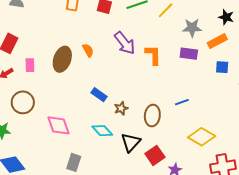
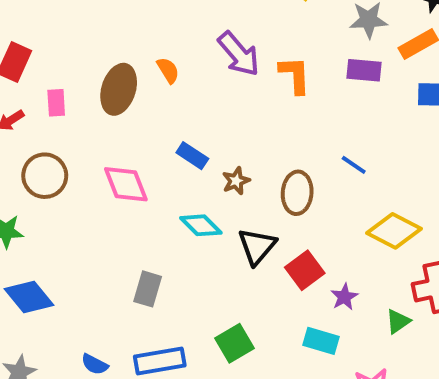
blue line: (182, 102) -> (354, 165), turned 56
pink diamond: (59, 125) -> (126, 184), moved

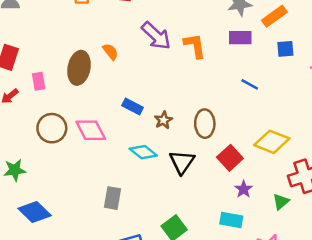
blue line: (354, 165) -> (250, 84), moved
brown circle: (45, 176) -> (52, 128), moved
red square: (305, 270) -> (230, 158), moved

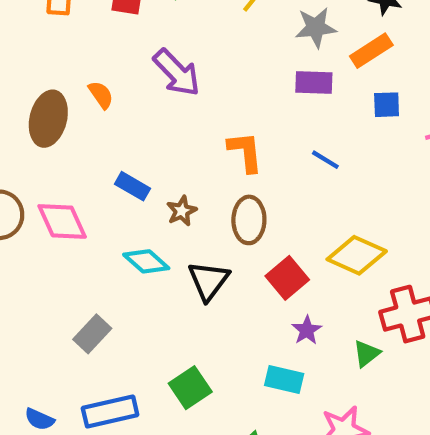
orange L-shape: (195, 46) -> (245, 152), moved
gray rectangle: (113, 198) -> (92, 334), turned 30

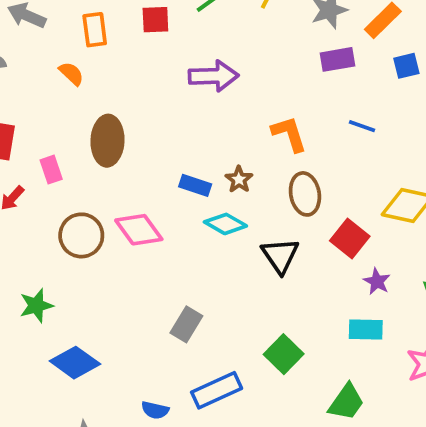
purple arrow: (177, 73) -> (213, 76), turned -36
orange semicircle: (101, 95) -> (71, 74), moved
brown star: (182, 211) -> (239, 179), moved
cyan diamond: (146, 261) -> (225, 224), moved

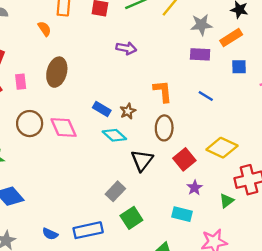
purple arrow: (213, 76) -> (126, 48), size x0.7
gray rectangle: (186, 324) -> (115, 191), moved

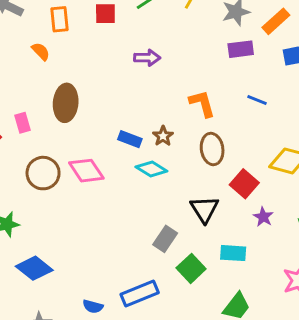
black triangle: (142, 160) -> (204, 209), moved
cyan rectangle: (182, 214) -> (233, 253), moved

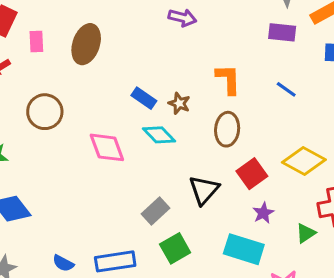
pink rectangle: (22, 123) -> (36, 42), moved
brown star: (163, 136) -> (179, 103), turned -30
pink diamond: (86, 171) -> (107, 147), moved
cyan rectangle: (233, 253) -> (244, 249), moved, size x1.4

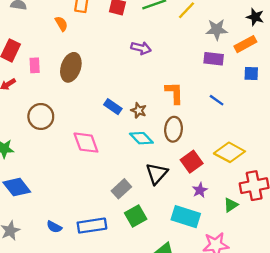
cyan diamond: (159, 135) -> (141, 138), moved

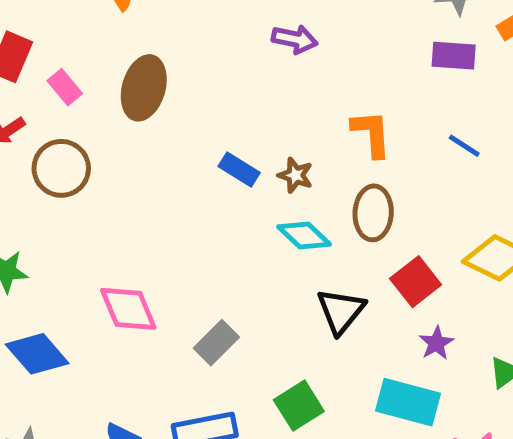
pink rectangle: (35, 65) -> (65, 87), turned -35
brown circle: (41, 116) -> (61, 168), moved
pink diamond: (86, 143) -> (128, 309), moved
gray rectangle: (121, 189) -> (216, 343), moved

